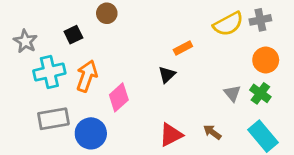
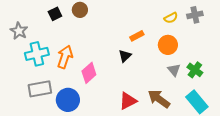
yellow semicircle: (228, 24) -> (171, 18), size x0.6
black square: (73, 35) -> (55, 14), moved
orange circle: (266, 60) -> (168, 45), moved
brown arrow: (212, 132) -> (159, 99), size x1.6

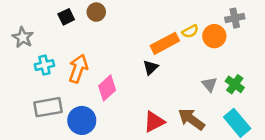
yellow semicircle: (171, 18) -> (190, 31), moved
orange rectangle: (137, 36) -> (165, 43), size x1.6
orange circle: (168, 45) -> (214, 36), moved
cyan cross: (37, 54) -> (44, 65), size x0.7

